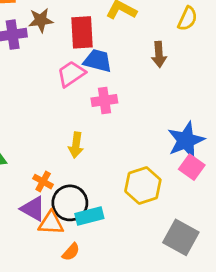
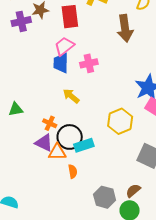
brown arrow: (159, 54) -> (125, 28), size x1.5
blue trapezoid: (98, 61) -> (61, 63), moved, turned -100
yellow arrow: (76, 145) -> (71, 96), turned 126
orange semicircle: (71, 252) -> (73, 171), turned -48

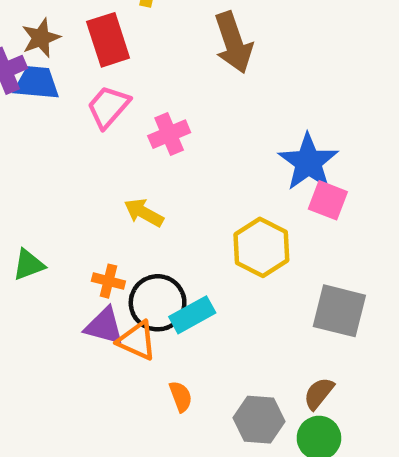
blue trapezoid: (61, 63) -> (37, 83), moved, turned 105
orange triangle: (57, 152) -> (137, 341), turned 36
orange semicircle: (73, 171) -> (181, 396), moved

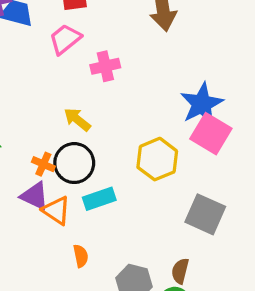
pink square: (328, 200) -> (211, 134), size x1.4
black circle: (158, 303) -> (74, 163), moved
brown semicircle: (319, 393) -> (180, 271), turned -35

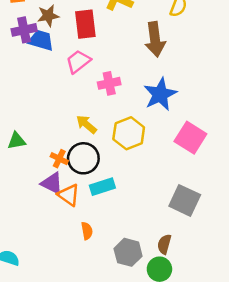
blue star: (202, 104) -> (160, 94), moved
yellow hexagon: (157, 159) -> (129, 133), moved

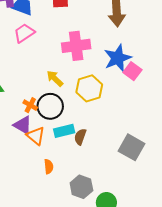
pink trapezoid: (78, 61) -> (24, 33), moved
pink cross: (109, 83) -> (76, 46), size x1.5
pink square: (190, 138) -> (132, 71), moved, size x0.7
brown semicircle: (164, 244) -> (80, 137), moved

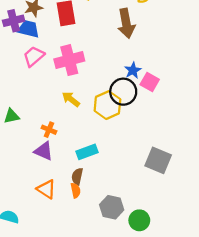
pink cross: (76, 46) -> (69, 60), moved
blue star: (118, 58) -> (133, 70), size x0.6
black circle: (50, 106) -> (123, 92), moved
orange triangle: (36, 136) -> (46, 189), moved
brown semicircle: (80, 137) -> (77, 176), moved

